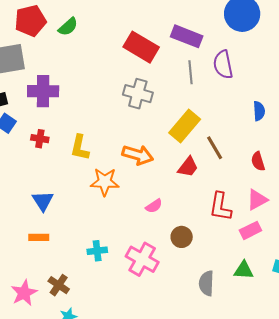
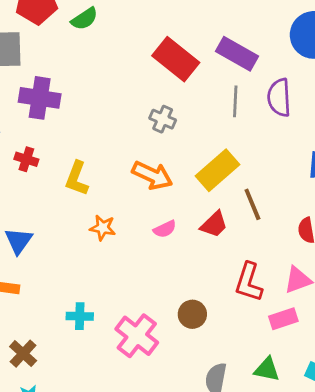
gray cross: (138, 94) -> (163, 119), size x0.7
orange arrow: (138, 155) -> (152, 175), moved
orange star: (105, 182) -> (103, 228), size x0.7
pink semicircle: (154, 206) -> (165, 229), moved

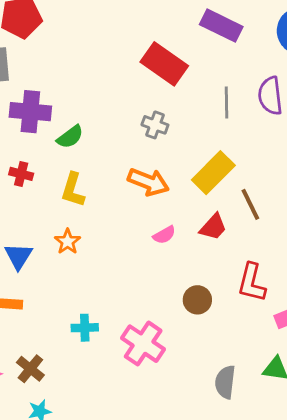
green semicircle: (84, 19) -> (70, 137), moved
purple rectangle: (237, 54) -> (221, 26), moved
orange star: (103, 228) -> (68, 242), moved, turned 30
brown circle: (192, 314) -> (197, 300), moved

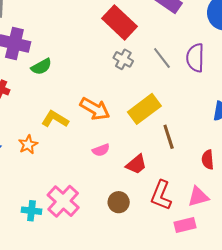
gray line: (227, 102) -> (162, 58), turned -45
gray cross: (155, 125) -> (123, 59), moved
yellow L-shape: (73, 190) -> (55, 119), moved, turned 96
red trapezoid: (213, 227) -> (136, 164), moved
pink cross: (143, 344) -> (63, 201), moved

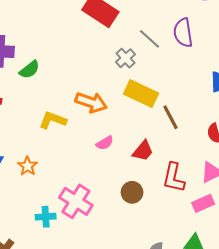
gray cross: (123, 59) -> (126, 58), moved, turned 30
yellow rectangle: (144, 109) -> (141, 94), turned 72
orange star: (28, 145) -> (28, 166), moved

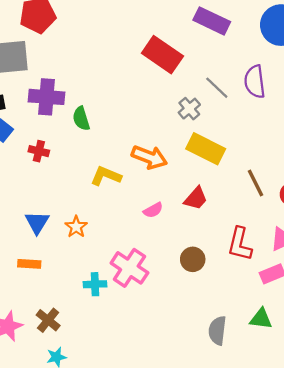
green semicircle: (30, 70) -> (81, 119), turned 110
brown line: (171, 117) -> (255, 183), moved
pink semicircle: (105, 143) -> (153, 210), moved
red trapezoid: (143, 151) -> (196, 198), moved

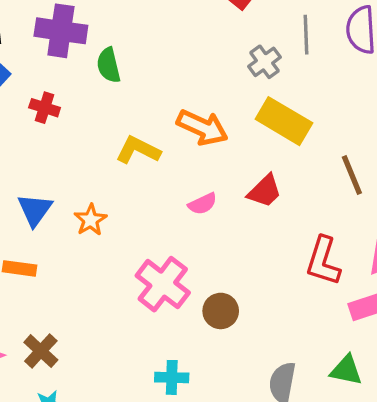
gray line: (217, 88) -> (306, 35), turned 40
brown circle: (193, 259) -> (221, 311), moved
cyan cross: (95, 284) -> (172, 377), moved

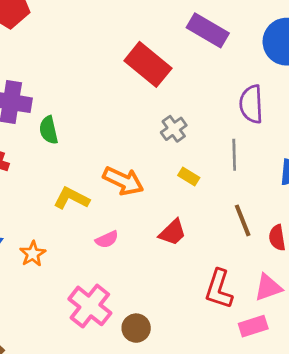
gray line: (306, 35) -> (234, 155), moved
yellow rectangle: (284, 121) -> (189, 176), size x0.5
pink semicircle: (203, 204) -> (107, 239), moved

